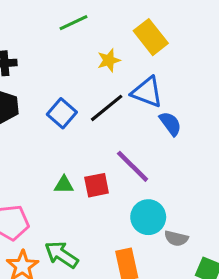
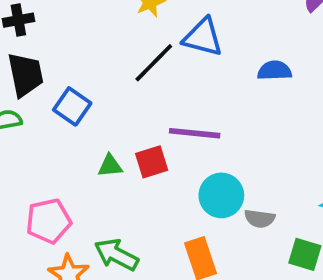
blue square: (62, 113) -> (72, 106), moved
blue semicircle: (170, 124) -> (274, 71), moved, turned -50
purple line: (133, 166) -> (195, 133), turned -33

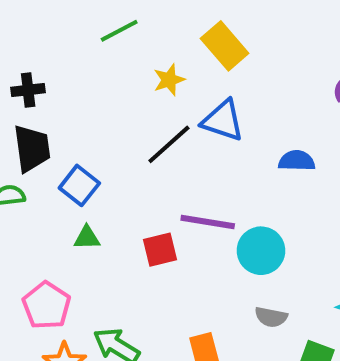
green triangle: (110, 166) -> (87, 238), moved
cyan circle: (221, 195) -> (261, 251), moved
pink pentagon: (49, 221) -> (47, 306), turned -30

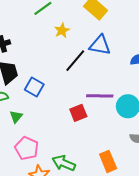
yellow star: (169, 80) -> (62, 30), moved
green triangle: (87, 238) -> (16, 117), moved, turned -40

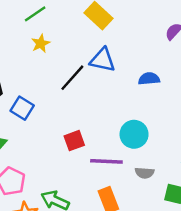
yellow star: (62, 30) -> (41, 43), moved
purple line: (100, 96) -> (106, 161), moved

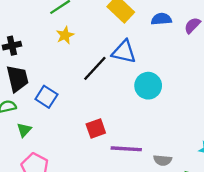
blue semicircle: (149, 79) -> (161, 19), moved
cyan circle: (134, 134) -> (148, 86), moved

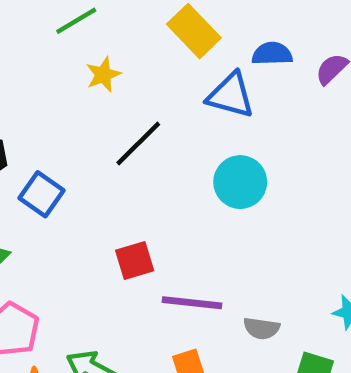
yellow star: (65, 35) -> (103, 75), moved
blue triangle: (124, 52) -> (231, 95), moved

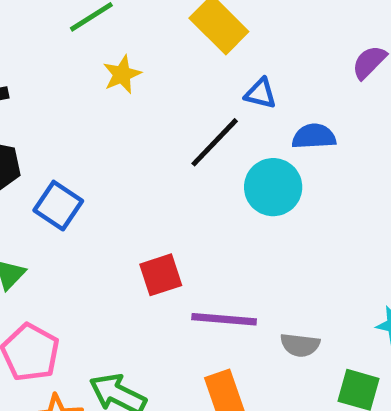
blue semicircle: (272, 54) -> (314, 136), moved
blue triangle: (231, 95) -> (261, 93), size x0.6
black line: (138, 143) -> (215, 142), moved

